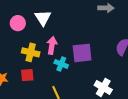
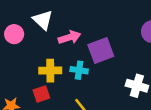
pink arrow: (52, 45) -> (70, 37), moved, turned 78
yellow cross: (31, 52) -> (50, 71), moved

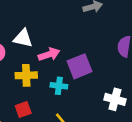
white triangle: (43, 20) -> (23, 38), turned -30
yellow cross: (50, 71) -> (26, 75), moved

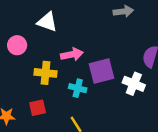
white triangle: (23, 38) -> (47, 22), moved
white cross: (115, 99) -> (134, 84), moved

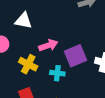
yellow cross: (45, 73) -> (28, 64), turned 30

